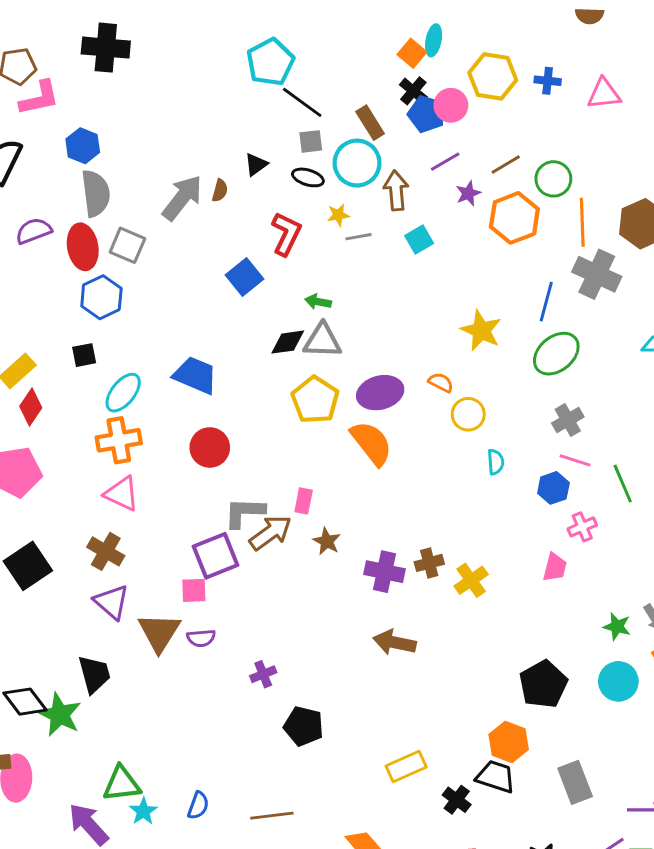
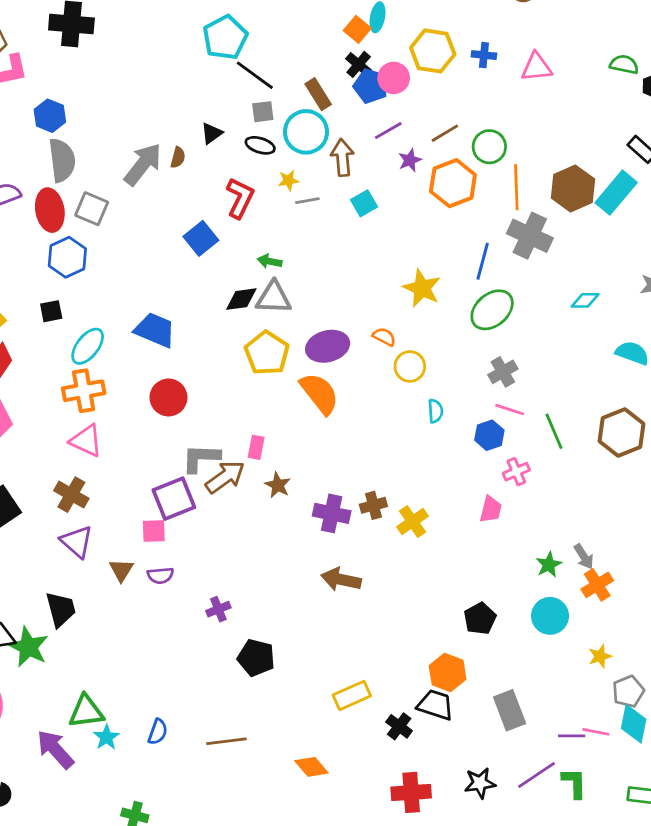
green star: (617, 627) -> (549, 565), turned 30
brown triangle: (159, 632) -> (121, 570), size x0.6
black pentagon: (543, 684) -> (480, 619), size x0.7

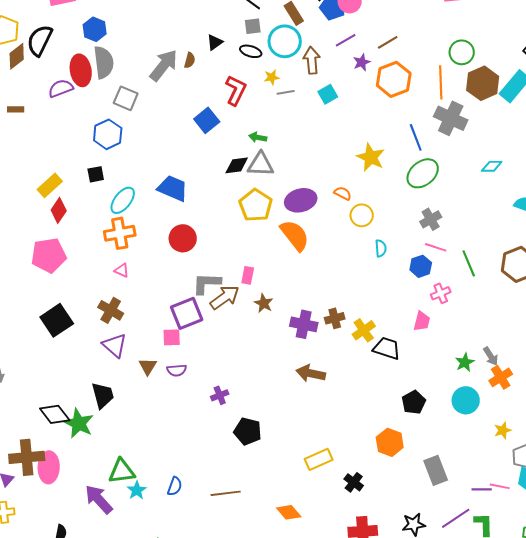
green circle: (489, 147) -> (462, 52), moved
red ellipse: (50, 210) -> (81, 70), moved
blue line: (483, 261) -> (416, 137), turned -36
pink triangle: (86, 441) -> (122, 270), size x0.6
black trapezoid: (435, 705) -> (387, 348), moved

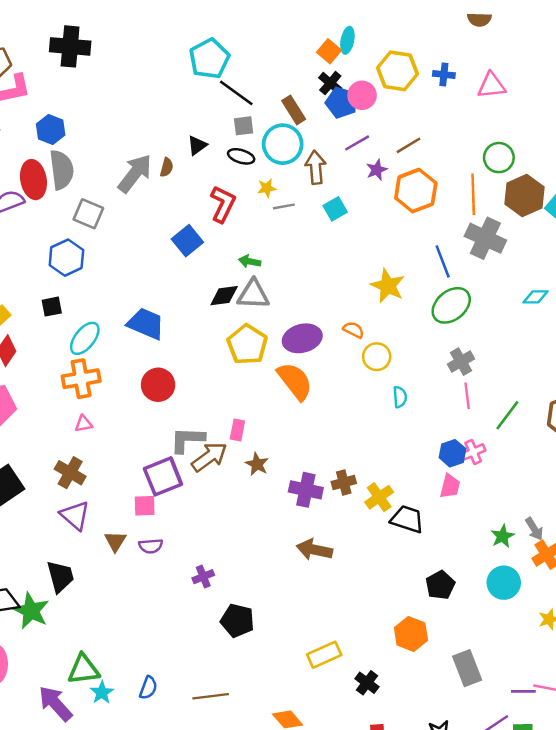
pink line: (436, 247) -> (467, 396), turned 65
green line: (469, 263) -> (507, 415), turned 60
blue hexagon: (421, 266) -> (452, 453), moved
pink triangle: (122, 270) -> (84, 424), turned -35

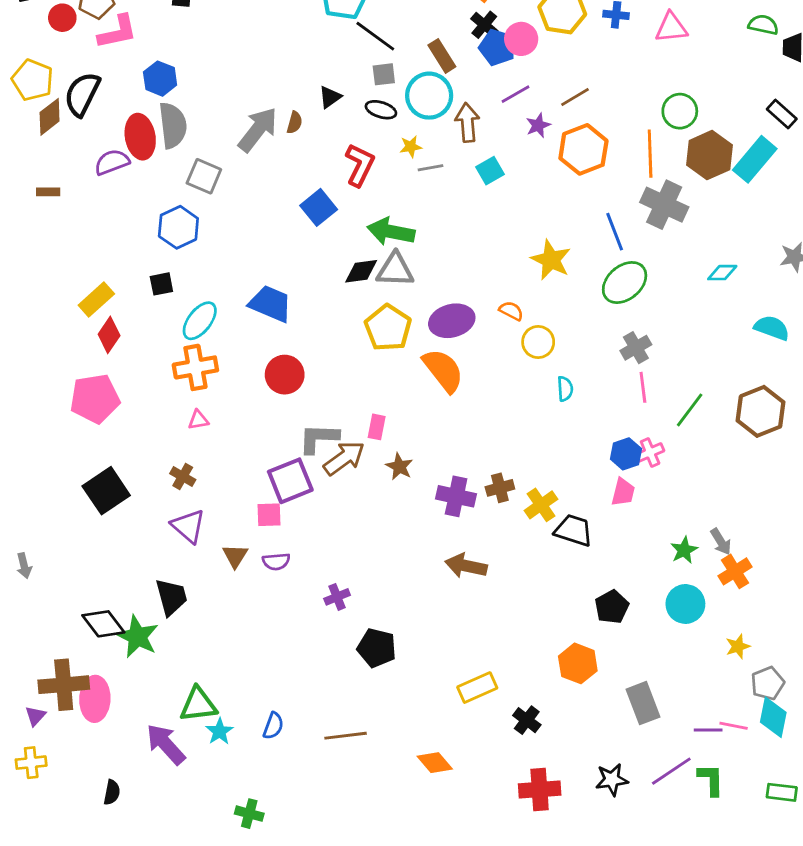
green arrow: (250, 261) -> (391, 232), size x1.8
brown cross: (70, 473) -> (183, 477), size x0.7

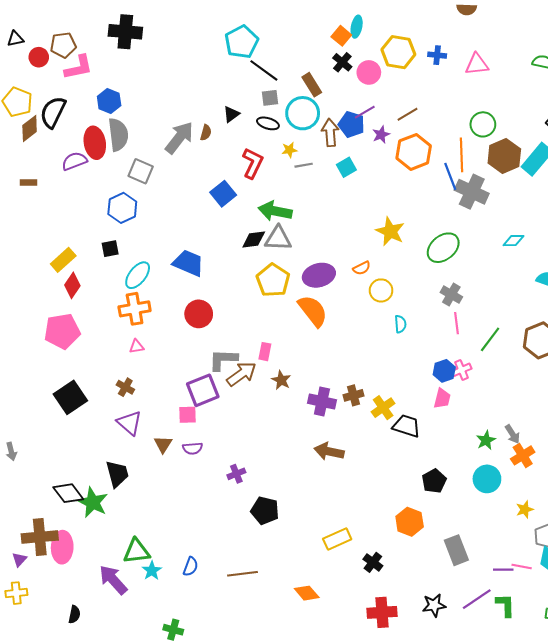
blue pentagon: (497, 47) -> (351, 124), moved
blue line: (615, 232) -> (450, 176), moved
orange semicircle: (511, 311) -> (362, 268), turned 126
gray cross: (636, 348) -> (451, 295), turned -30

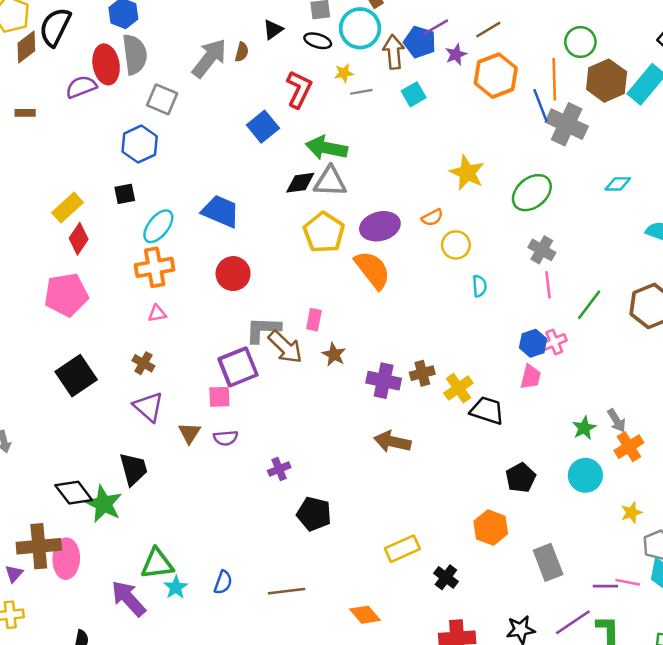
brown arrow: (241, 374) -> (285, 347), turned 80

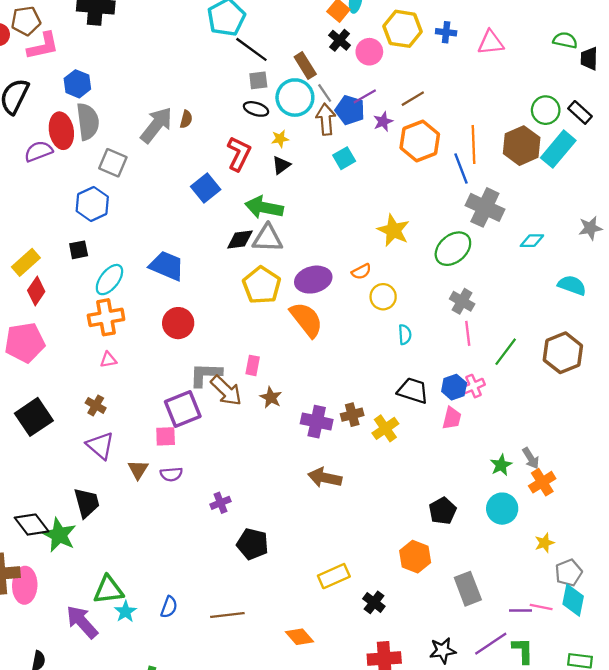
black triangle: (273, 30) -> (281, 165), moved
green circle: (580, 42) -> (546, 110), moved
gray line: (361, 92) -> (325, 93), moved, turned 66
gray cross: (567, 124) -> (485, 207), moved
black trapezoid: (487, 411) -> (413, 391), moved

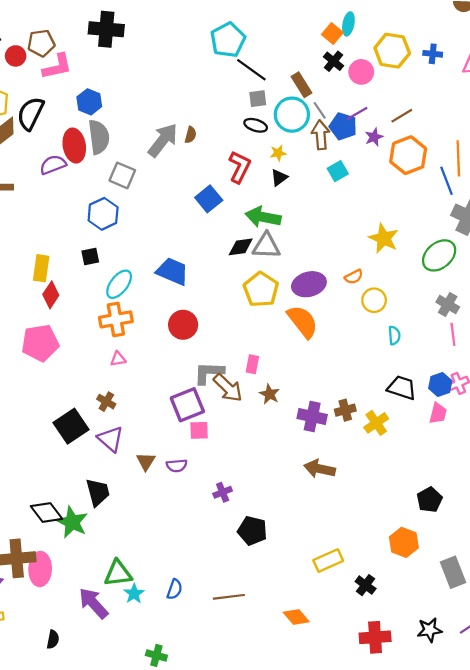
yellow rectangle: (26, 262) -> (41, 268), turned -40
black square: (34, 417) -> (71, 426), moved
pink square: (166, 436) -> (199, 430), moved

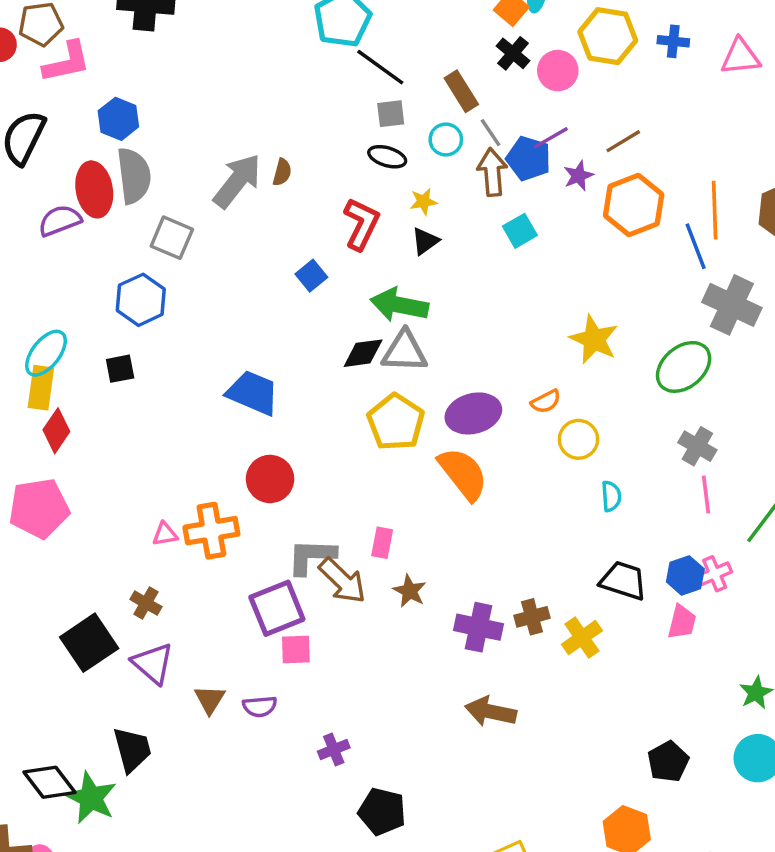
cyan circle: (292, 115) -> (446, 140), size x0.6
blue square: (209, 199) -> (311, 276), size x0.7
cyan ellipse: (119, 284) -> (46, 353), moved
orange cross: (116, 319) -> (211, 531), moved

